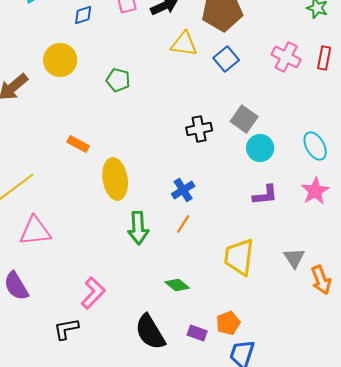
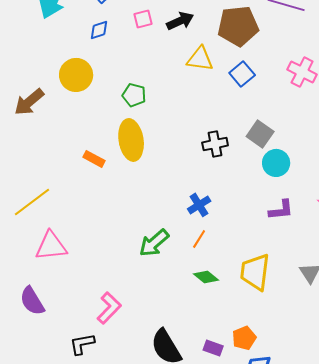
yellow ellipse: (115, 179) -> (131, 140), moved
green arrow: (138, 228) -> (154, 243), turned 52
green diamond: (177, 285) -> (206, 277), moved

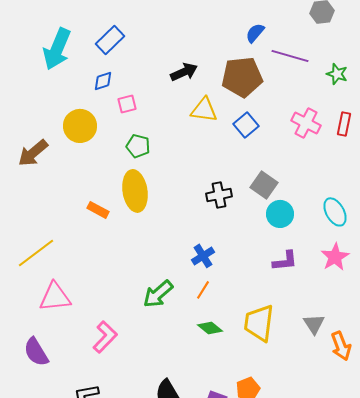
pink square: (143, 19) -> (127, 104), moved
pink L-shape: (109, 308) -> (105, 337), moved

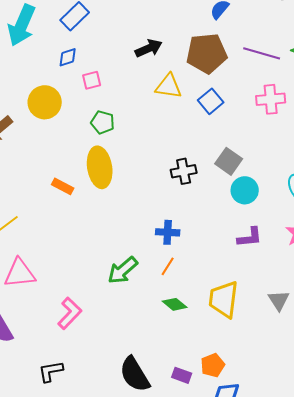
purple line: (290, 56) -> (262, 53), moved
pink cross: (306, 123) -> (271, 99), turned -32
blue cross: (203, 256) -> (168, 232), turned 35

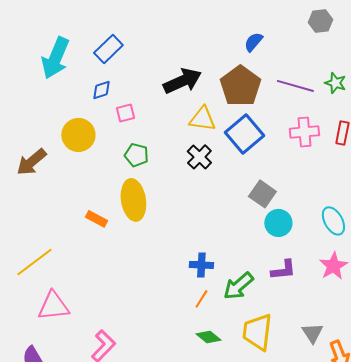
black arrow: (149, 48) -> (182, 81), size x1.4
brown pentagon: (207, 53) -> (240, 86), turned -30
blue square: (211, 101) -> (244, 134), size x1.5
black cross: (184, 171) -> (199, 157), moved, turned -35
green arrow: (123, 270) -> (238, 286), moved

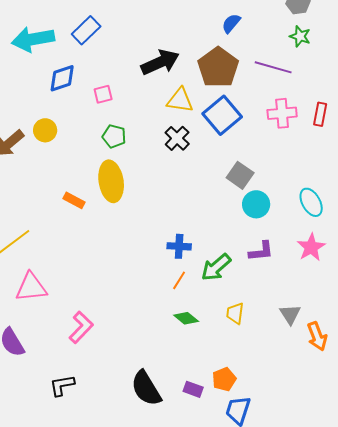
cyan arrow: (55, 58) -> (33, 39), turned 57
green star: (335, 83) -> (300, 36), moved
blue diamond: (101, 90) -> (62, 78), moved, size x1.4
yellow circle: (78, 135) -> (45, 130), moved, size x0.7
yellow trapezoid: (257, 332) -> (235, 313), size x0.6

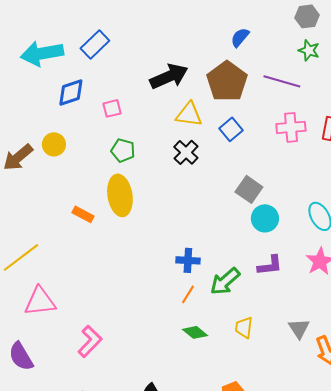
blue square: (222, 115) -> (231, 129), size x0.6

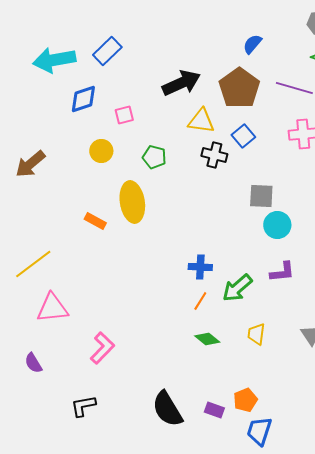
yellow circle: (54, 144) -> (101, 151), moved
green pentagon: (123, 150) -> (154, 157), moved
black cross: (186, 152) -> (214, 155), moved, turned -30
gray square: (249, 189) -> (261, 196), turned -32
purple semicircle: (21, 356) -> (33, 363), size x0.7

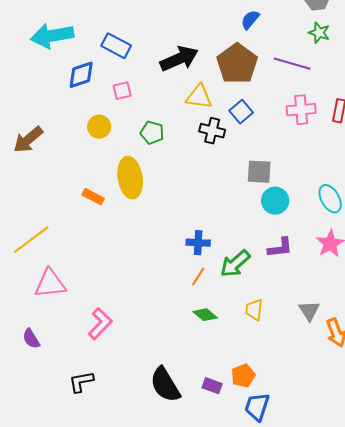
blue rectangle: (107, 51) -> (116, 46), moved, turned 72

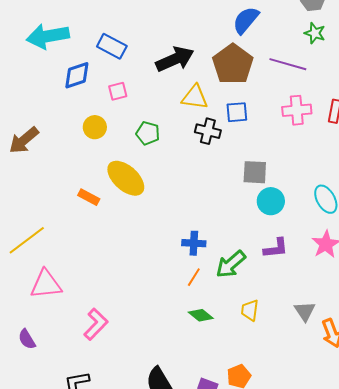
blue semicircle: (250, 20) -> (246, 20), size x1.4
blue square: (241, 112) -> (237, 112), turned 35
yellow ellipse: (130, 178) -> (126, 178), turned -39

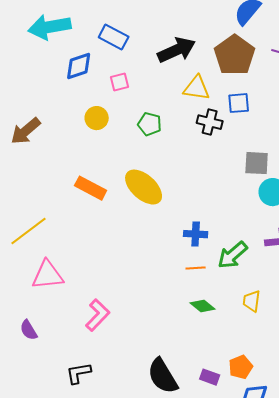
yellow ellipse: (126, 178) -> (144, 187), moved
orange rectangle: (89, 197) -> (91, 188), size x1.4
orange line: (194, 277) -> (196, 268), turned 54

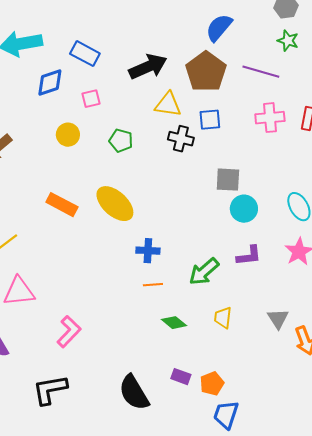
blue cross: (196, 234) -> (148, 251), moved
orange line: (196, 268) -> (153, 285), moved
black L-shape: (79, 373) -> (50, 390), size x1.4
purple rectangle: (210, 377) -> (181, 377), moved

